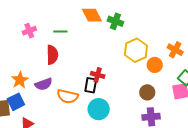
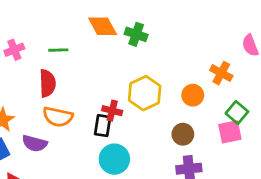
yellow hexagon: (136, 50) -> (145, 93), moved
purple semicircle: (44, 84) -> (35, 143), moved, turned 36
orange semicircle: (68, 96) -> (58, 117), moved

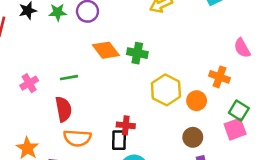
yellow hexagon: (145, 93) -> (166, 90), moved

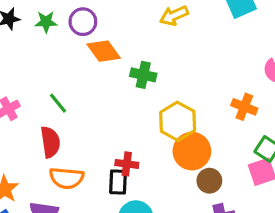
orange diamond: (106, 50) -> (104, 51), moved
green line: (69, 78) -> (58, 103), turned 60
orange circle: (197, 101) -> (192, 151), moved, size x1.5

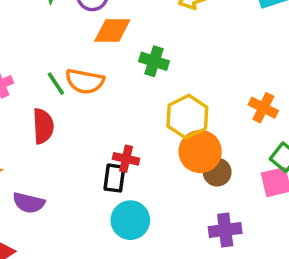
orange diamond: (104, 51) -> (112, 30), turned -60
orange semicircle: (66, 178) -> (85, 81), moved
brown circle: (209, 181) -> (217, 172), moved

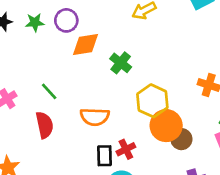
green cross: (154, 61) -> (121, 63), turned 30
orange semicircle: (85, 81) -> (95, 117), moved
red cross: (126, 159) -> (126, 149), moved, turned -30

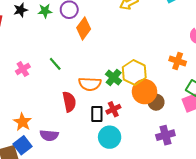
orange diamond: (86, 45) -> (84, 28), turned -45
green cross: (121, 63) -> (114, 78), moved
red semicircle: (45, 125) -> (69, 102), moved

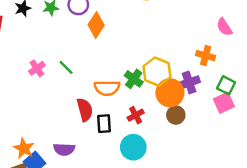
pink cross: (23, 69) -> (37, 68), moved
brown circle: (156, 102) -> (176, 115), moved
black rectangle: (97, 114) -> (104, 124), moved
orange star: (22, 122) -> (24, 148), moved
purple cross: (165, 135) -> (189, 83), moved

